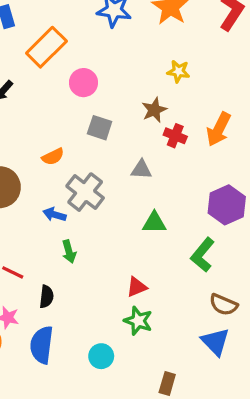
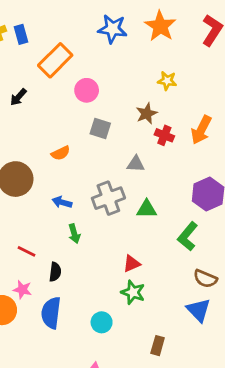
gray cross: (85, 192) -> (108, 198), moved, turned 32

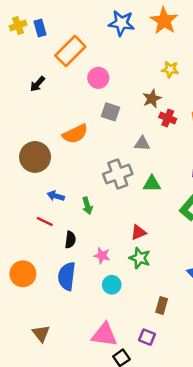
orange semicircle: (61, 153) -> (75, 134), size x1.5
blue arrow: (62, 202) -> (56, 196), moved
pink star: (22, 290) -> (102, 256), moved

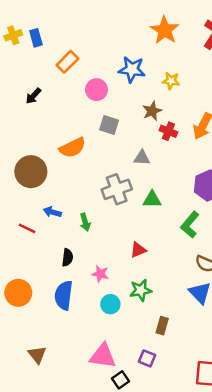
blue star: (121, 23) -> (132, 69), moved
orange rectangle: (70, 51) -> (67, 62), size x0.7
red line: (45, 221) -> (27, 228), moved
green star: (140, 258) -> (141, 290), moved, turned -30

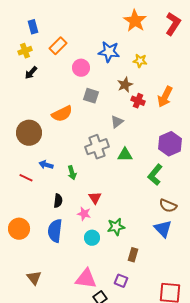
yellow cross: (13, 35) -> (25, 51), moved
gray triangle: (142, 158) -> (117, 122), turned -40
red triangle: (138, 250) -> (95, 198), moved, turned -40

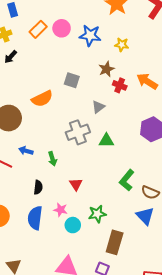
pink circle: (81, 68) -> (62, 28), moved
orange arrow: (165, 97) -> (147, 81), turned 95
green L-shape: (155, 175) -> (127, 180), moved
pink star: (84, 214) -> (61, 210), moved
brown rectangle: (133, 255) -> (115, 242), size x1.6

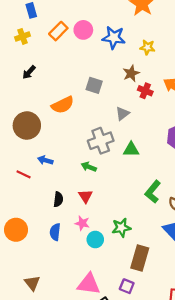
black arrow: (11, 57) -> (29, 72), moved
green arrow: (52, 159) -> (89, 167), moved, turned 128
red triangle: (76, 184) -> (85, 196), moved
blue semicircle: (35, 218) -> (55, 232), size x0.7

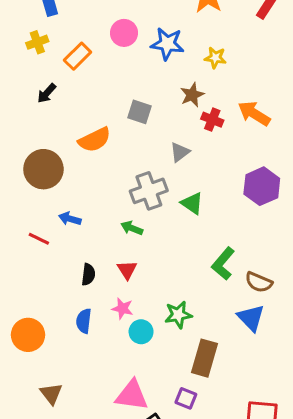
orange rectangle: (58, 31) -> (78, 56), moved
green triangle: (131, 149) -> (192, 203), turned 35
orange circle: (16, 230) -> (28, 335), moved

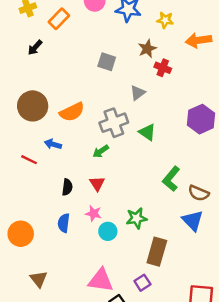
orange arrow: (254, 113) -> (199, 40), moved, turned -40
orange semicircle: (95, 140) -> (72, 112), moved
green arrow: (132, 228) -> (101, 151), turned -56
purple square: (186, 398) -> (142, 283), turned 35

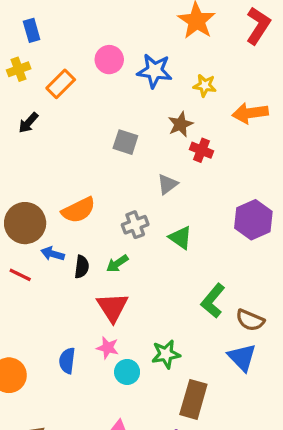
brown circle: (33, 106) -> (25, 223), moved
gray cross: (114, 123) -> (135, 225), size x0.7
red triangle: (97, 184) -> (112, 307), size x1.5
black semicircle: (67, 187) -> (82, 267), moved

